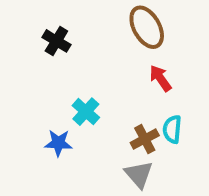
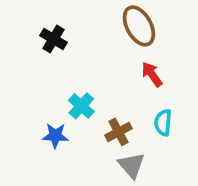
brown cross: (145, 139) -> (119, 132), moved

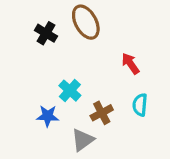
brown ellipse: (139, 26) -> (86, 22), moved
gray triangle: (132, 165) -> (83, 140), moved, turned 35

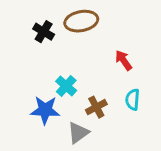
brown ellipse: (86, 22) -> (81, 21), turned -72
blue star: (48, 116) -> (45, 110), size x1.4

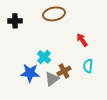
black cross: (44, 32) -> (15, 21), moved, turned -32
gray triangle: (78, 133) -> (52, 79), moved

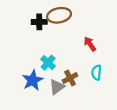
black cross: (15, 21) -> (39, 22), moved
blue star: (30, 73) -> (33, 80), turned -30

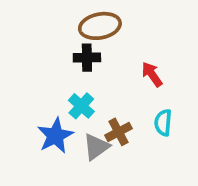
black cross: (39, 22) -> (87, 58), moved

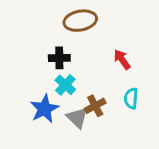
black cross: (87, 58) -> (59, 58), moved
gray triangle: (96, 147) -> (77, 118), turned -40

